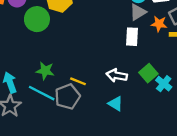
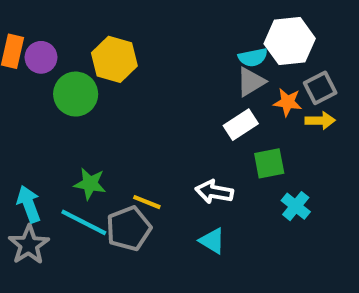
white rectangle: (132, 37) -> (241, 125), turned 54
green square: (148, 73) -> (269, 163), moved, turned 30

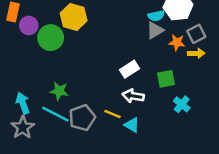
purple circle: (41, 57) -> (29, 25), moved
white rectangle: (241, 125) -> (130, 69), moved
yellow line: (147, 202) -> (113, 114), moved

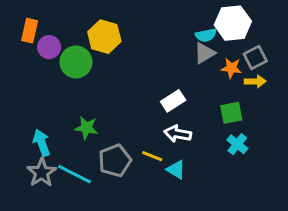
green square: (166, 79) -> (231, 113), moved
cyan line: (55, 114) -> (74, 174), moved

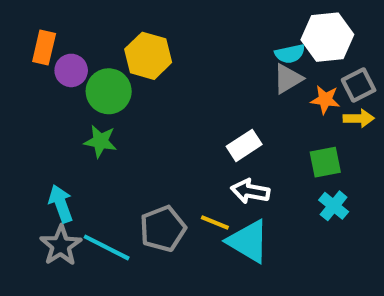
green star: (86, 128) -> (100, 141), moved
cyan triangle: (176, 170) -> (248, 241), size x1.6

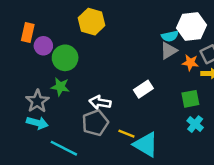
yellow hexagon: (148, 56) -> (92, 22), moved
white arrow: (250, 191) -> (100, 102), moved
cyan arrow: (61, 204) -> (37, 123), turned 125
gray pentagon: (163, 229) -> (95, 123), moved
gray star: (61, 245) -> (37, 101), moved

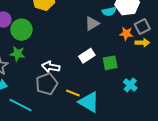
gray triangle: (169, 51) -> (92, 24), moved
green square: (190, 99) -> (110, 63), moved

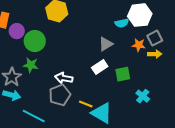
gray triangle: (92, 24) -> (106, 44), moved

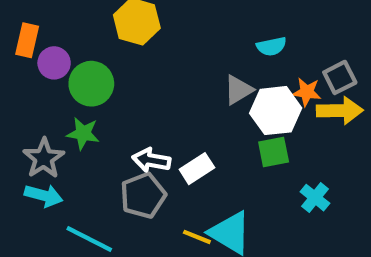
white hexagon: (140, 15) -> (276, 111), moved
yellow arrow: (155, 54) -> (340, 111), size x1.5
white rectangle: (100, 67) -> (197, 169), moved
yellow line: (86, 104) -> (197, 237), moved

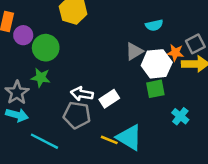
gray pentagon: (143, 195) -> (77, 115), turned 30

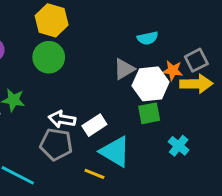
green circle: (46, 48) -> (49, 57), moved
cyan triangle: (129, 137) -> (115, 152), moved

